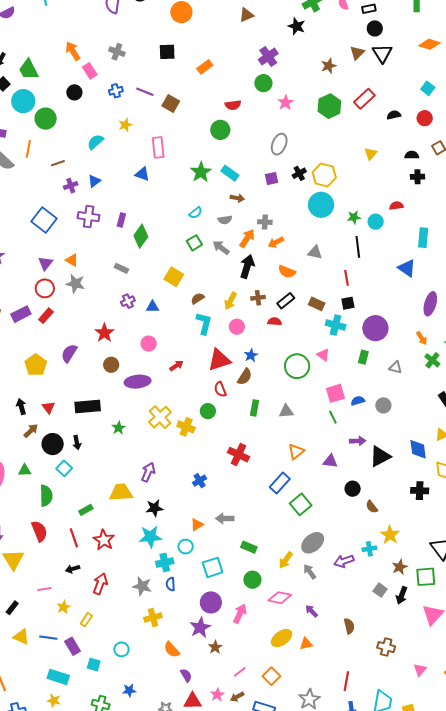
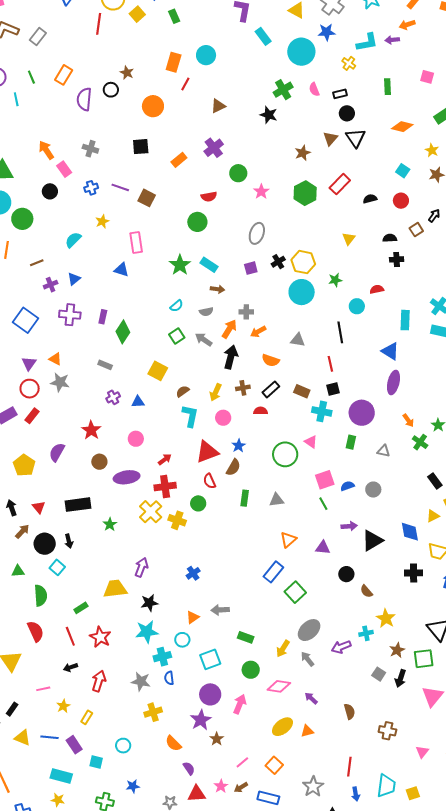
purple cross: (268, 56) -> (214, 148), moved
green star: (354, 217) -> (335, 280), moved
purple ellipse: (430, 304) -> (393, 382), moved
red cross: (238, 455) -> (165, 487), moved, turned -30

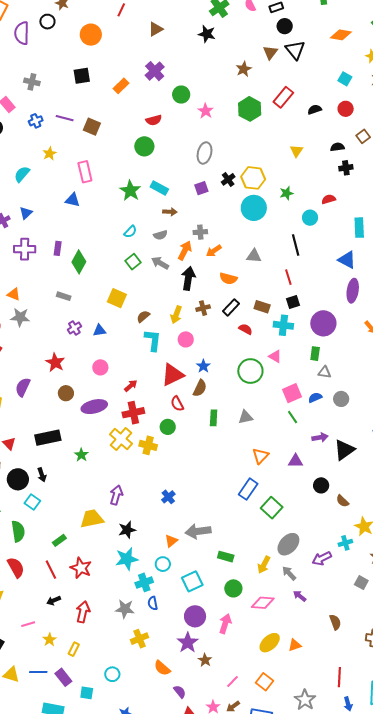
red semicircle: (261, 411) -> (246, 329), moved, turned 32
gray triangle: (384, 451) -> (325, 372), moved
gray arrow: (220, 610) -> (198, 531), size x1.4
purple arrow: (311, 698) -> (300, 596), moved

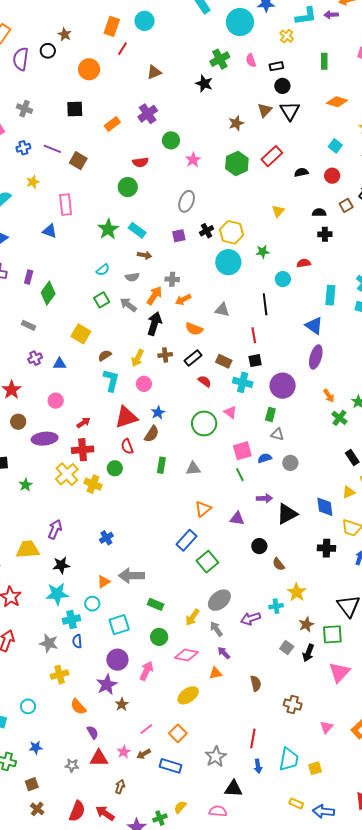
orange triangle: (295, 645) -> (216, 673), moved

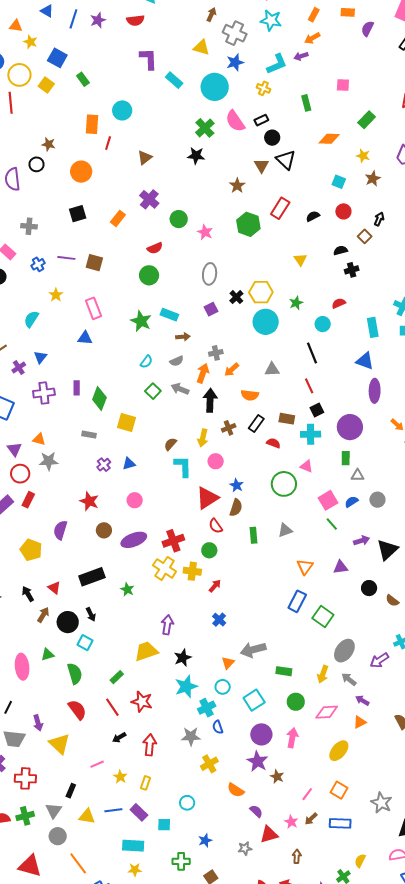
pink semicircle: (251, 60) -> (235, 121), size x1.6
yellow square: (81, 334) -> (127, 423), moved
red arrow: (83, 423) -> (215, 586), moved

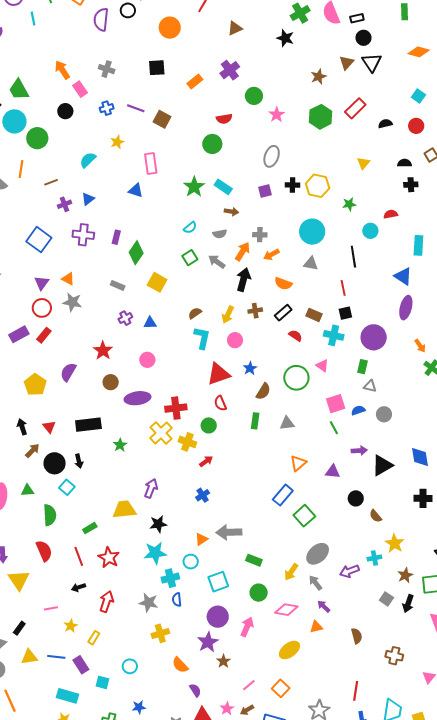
black cross: (236, 297) -> (293, 185), turned 32
cyan circle: (266, 322) -> (312, 232), moved
brown semicircle: (236, 508) -> (263, 391), moved
yellow triangle: (87, 816) -> (29, 657), turned -30

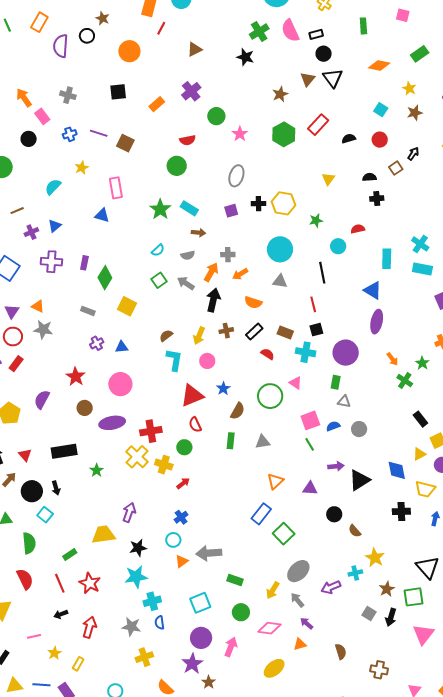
pink circle: (147, 360) -> (120, 384), size x1.5
cyan circle: (191, 562) -> (173, 540), moved

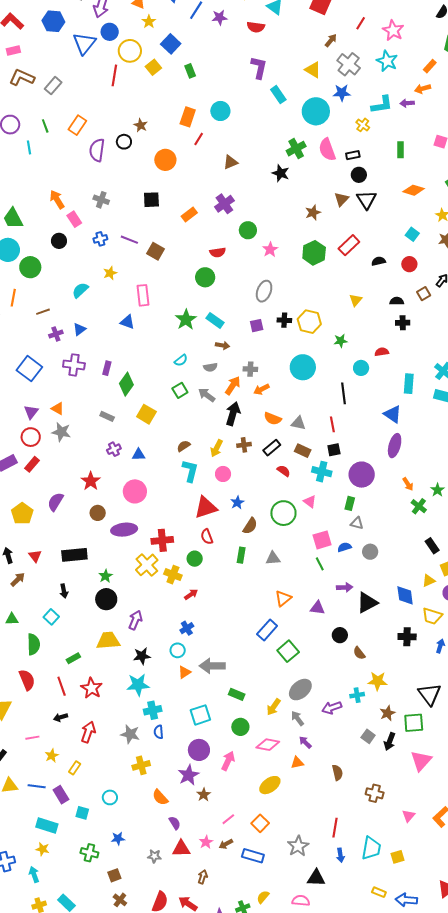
gray triangle: (280, 281) -> (298, 423), moved
black circle: (32, 491) -> (106, 599), moved
yellow star: (375, 558) -> (378, 681), turned -30

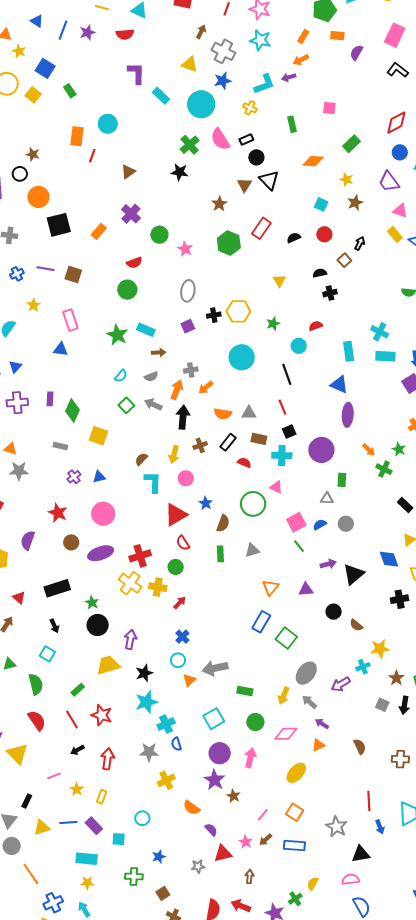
orange circle: (165, 160) -> (38, 197), moved
black square: (151, 200) -> (59, 225), size x1.4
green rectangle: (350, 503) -> (342, 480), moved

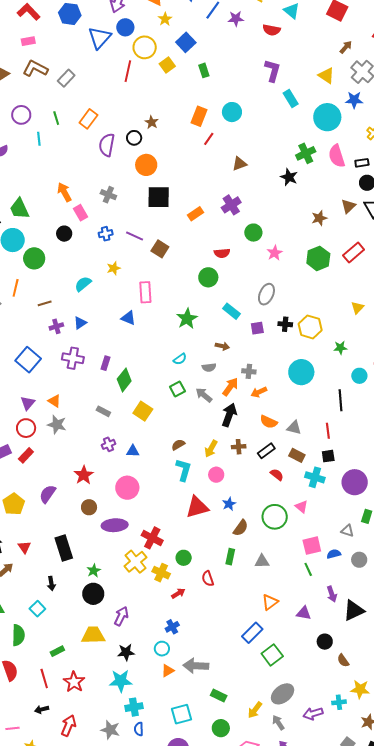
cyan rectangle: (146, 330) -> (232, 311), moved
red semicircle: (183, 543) -> (208, 579), moved
red cross: (140, 556) -> (152, 538), turned 30
purple arrow: (328, 564) -> (332, 594), turned 70
black rectangle: (57, 588) -> (64, 548), turned 75

